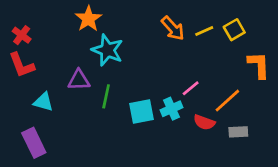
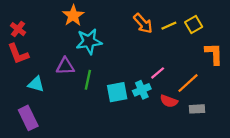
cyan star: (107, 50) -> (89, 41), turned -30

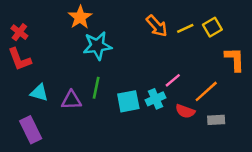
purple triangle: (65, 66) -> (71, 100), moved

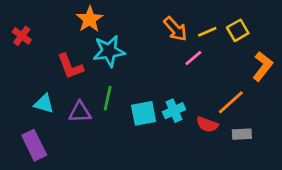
red L-shape: (19, 59) -> (70, 66), moved
orange L-shape: (235, 59) -> (263, 66), turned 40
pink line: (173, 80) -> (193, 58), moved

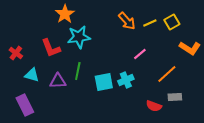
red cross: (22, 36) -> (16, 53), moved
pink line: (193, 58) -> (140, 54), moved
orange L-shape: (263, 66) -> (190, 48), turned 85
red semicircle: (207, 124) -> (154, 106), moved

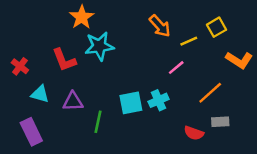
yellow line: (150, 23) -> (189, 41), moved
green line: (78, 71) -> (98, 122), moved

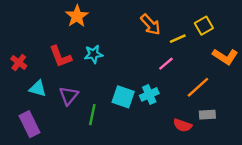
cyan star: (99, 46) -> (94, 54), moved, size x0.7
purple triangle: (73, 102) -> (69, 96), turned -48
cyan square: (131, 103) -> (123, 97), turned 30

